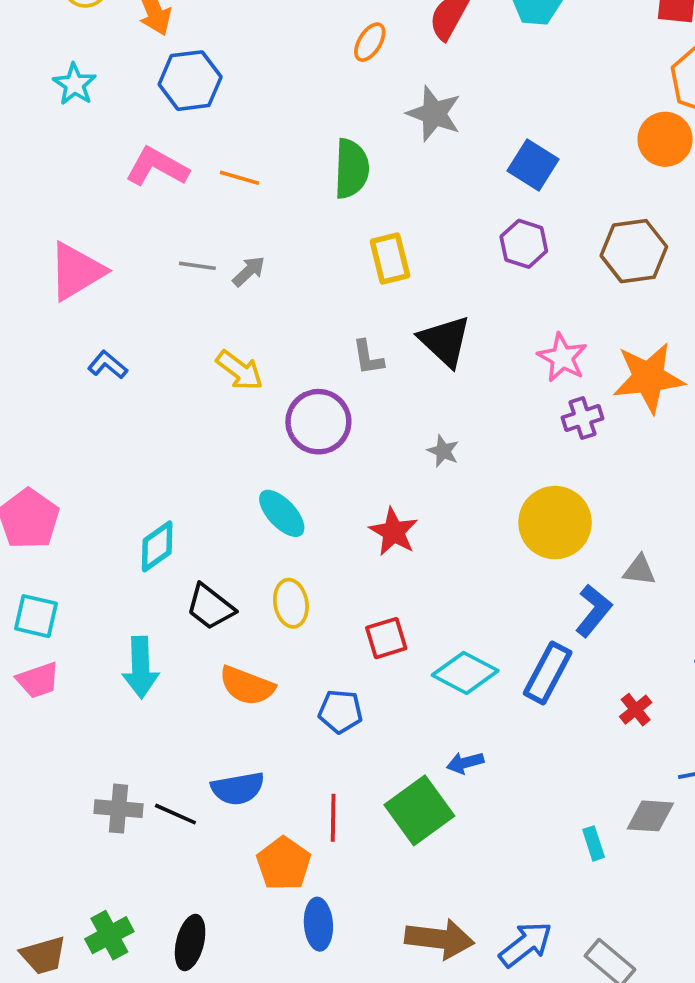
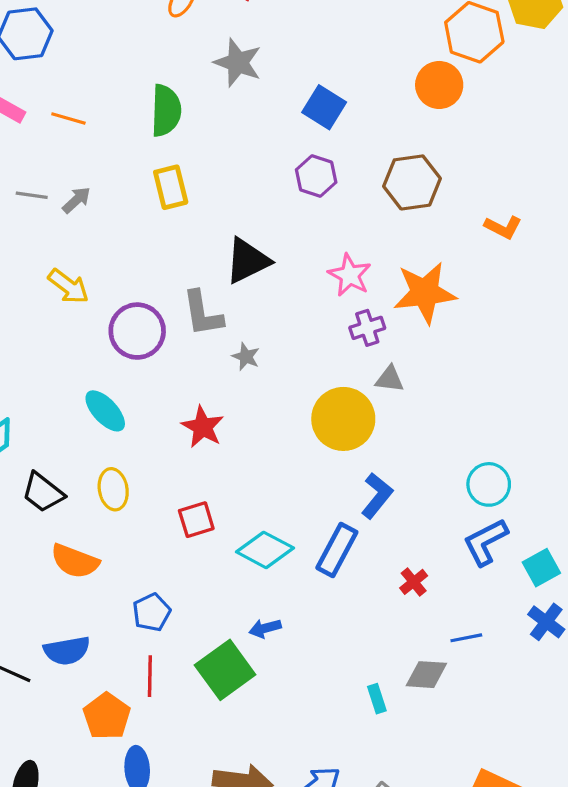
yellow rectangle: (390, 258) -> (171, 187), moved
black triangle: (445, 341) -> (247, 261), turned 51
gray L-shape: (368, 358) -> (203, 313), moved, size x1.5
gray triangle: (639, 570) -> (390, 379), moved
blue pentagon: (340, 711) -> (152, 612), moved, turned -30

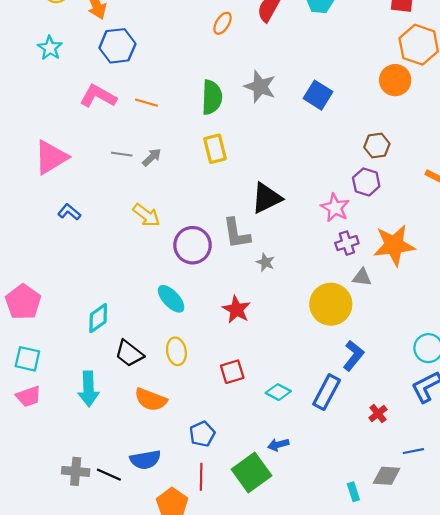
gray star: (238, 63) -> (260, 87), moved
purple hexagon: (316, 176) -> (366, 182), moved
brown hexagon: (412, 182) -> (377, 145), size x0.7
orange star: (425, 293) -> (394, 245), moved
cyan diamond: (265, 550) -> (278, 392), size x0.7

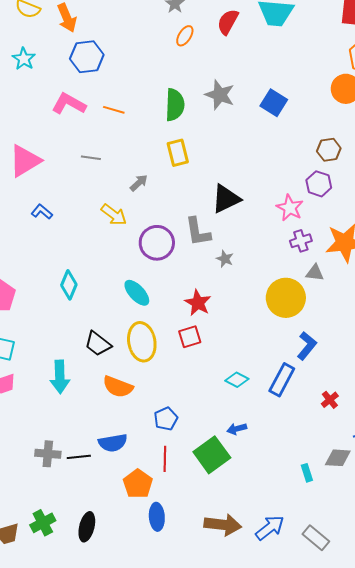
gray arrow: (152, 157) -> (139, 183), moved
cyan diamond: (98, 318) -> (69, 285), moved, turned -32
yellow ellipse: (176, 351) -> (142, 342), size x1.5
red square: (232, 372) -> (190, 337), moved
black line: (109, 475) -> (79, 457), turned -30

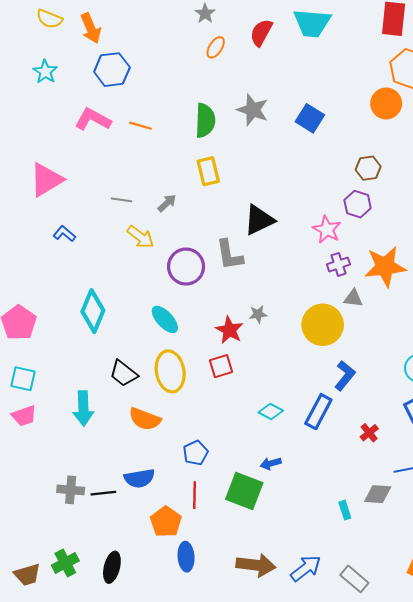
gray line: (91, 158) -> (121, 200), moved
gray star: (225, 259) -> (258, 314), moved, turned -30
cyan diamond: (69, 285) -> (93, 311), size x1.4
green square: (212, 455) -> (244, 491), turned -33

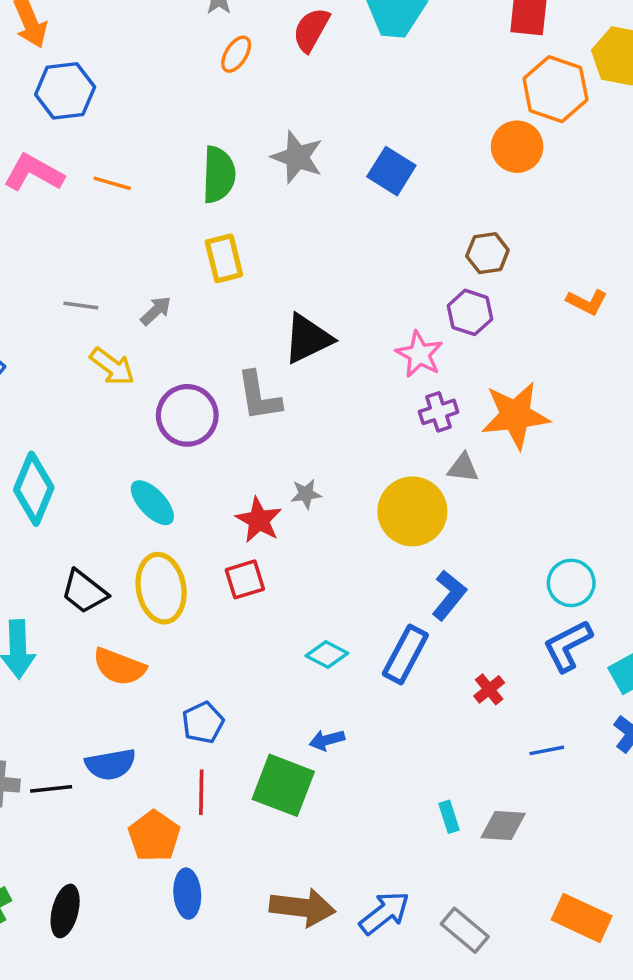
gray diamond: (378, 494) -> (503, 825), moved

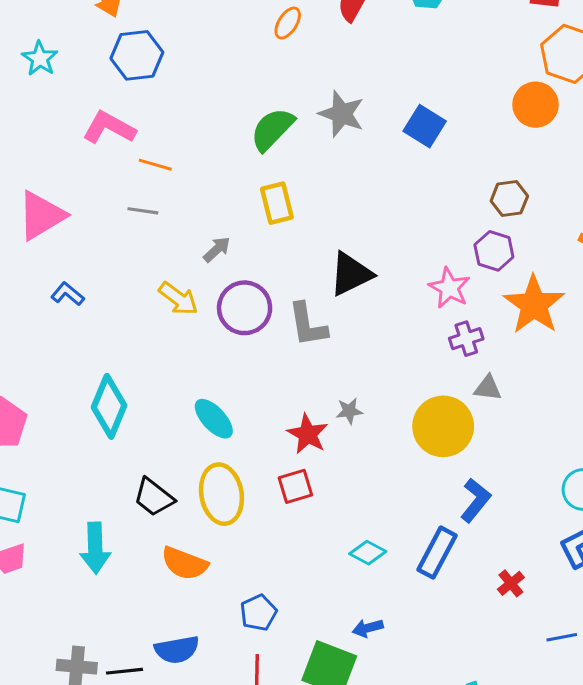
green semicircle: (219, 175) -> (272, 129), turned -138
orange line: (112, 183) -> (155, 165), moved
gray line: (81, 305) -> (143, 211), moved
purple circle: (187, 415) -> (245, 308), moved
orange star: (515, 415) -> (534, 305), moved, turned -30

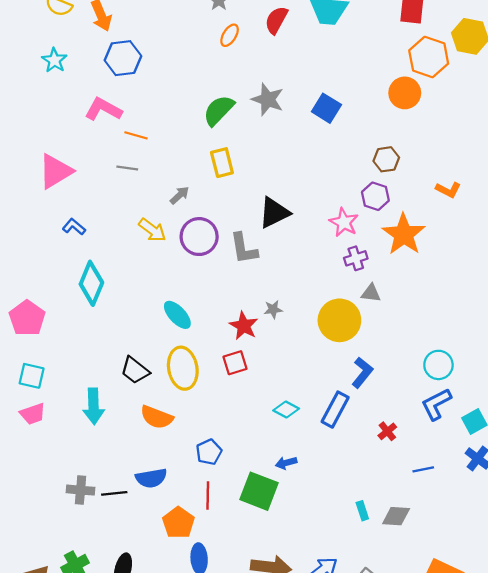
cyan diamond: (109, 406) -> (91, 283), moved

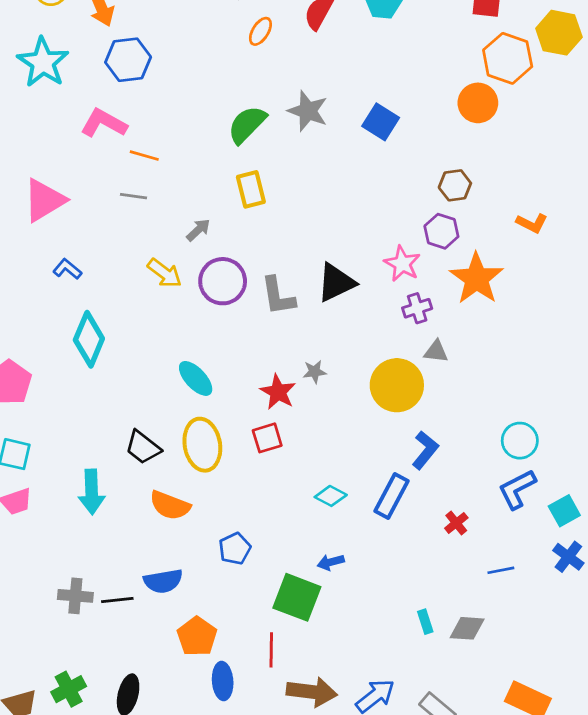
cyan star: (54, 60) -> (43, 62), size x1.6
black triangle: (274, 213) -> (336, 283), moved
red line: (208, 495) -> (271, 650), moved

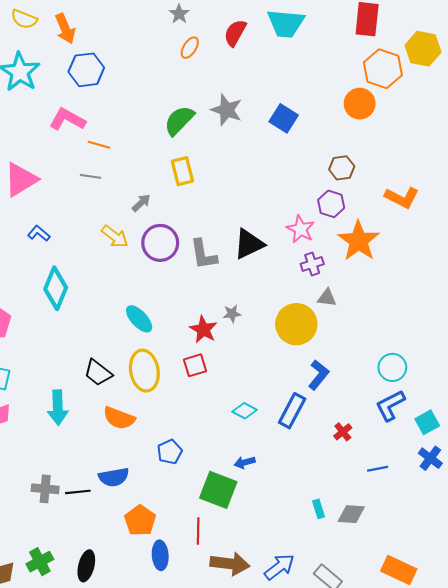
orange L-shape: (532, 223) -> (402, 198), size x1.4

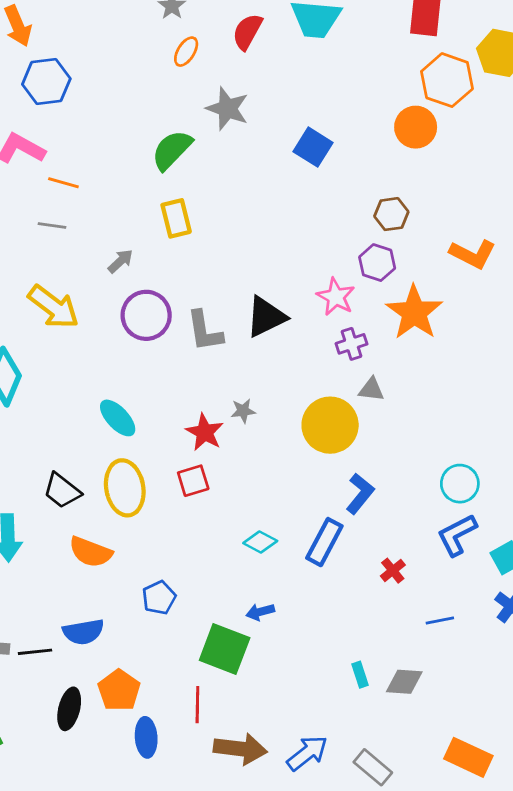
gray star: (227, 110) -> (227, 109), moved
yellow arrow: (115, 237) -> (53, 307), moved, size x1.4
black ellipse: (86, 566) -> (69, 709), moved

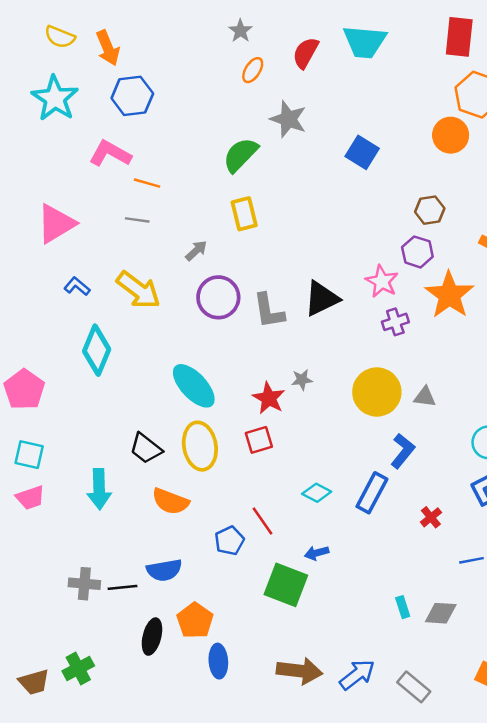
gray triangle: (371, 389) -> (425, 397), moved
cyan ellipse: (118, 418) -> (194, 386), size x1.4
red line: (197, 705) -> (263, 521), moved, turned -36

